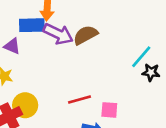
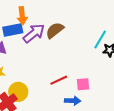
purple arrow: (58, 34) -> (34, 33), turned -55

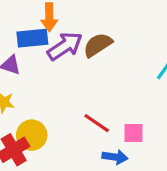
red line: (59, 80) -> (97, 123), turned 54

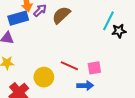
purple arrow: (65, 46) -> (40, 10), moved, size x0.6
yellow circle: (32, 135) -> (44, 77), moved

